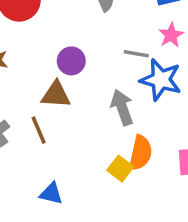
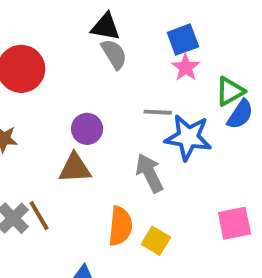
pink star: (171, 35) -> (186, 67), moved
brown line: (39, 130) -> (39, 216), moved
orange semicircle: (141, 153) -> (120, 226), moved

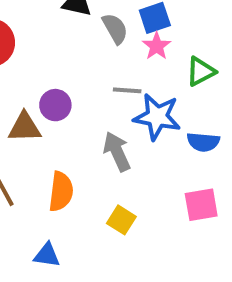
gray semicircle: (114, 54) -> (115, 29), moved
blue semicircle: (240, 114) -> (203, 142), moved, turned 60
brown triangle: (75, 168) -> (25, 127), moved
orange semicircle: (120, 226) -> (61, 192), moved

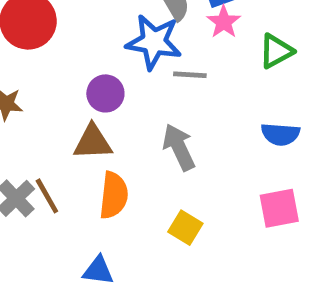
blue star: (157, 117) -> (154, 42), moved
brown triangle: (25, 127) -> (93, 142), moved

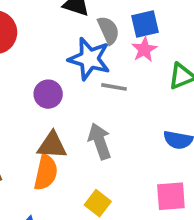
brown triangle: (93, 142) -> (52, 145), moved

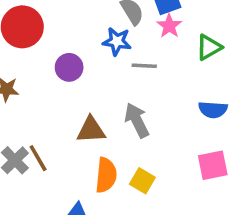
blue star: (89, 59) -> (117, 41), size x0.7
purple circle: (48, 94) -> (69, 67), moved
orange semicircle: (46, 172) -> (106, 175), moved

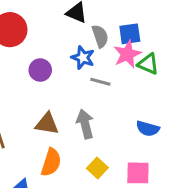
pink star: (169, 26) -> (127, 54), size x1.4
green triangle: (209, 47) -> (148, 64), moved, turned 40
yellow square: (142, 181) -> (97, 168), moved

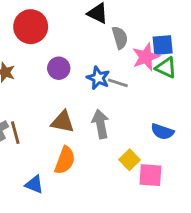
blue square: (130, 34) -> (163, 45), moved
blue star: (83, 58) -> (98, 78), moved
yellow square: (97, 168) -> (130, 160), moved

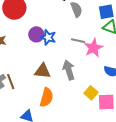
pink star: (146, 57) -> (93, 48), moved
blue star: (98, 78) -> (48, 37), moved

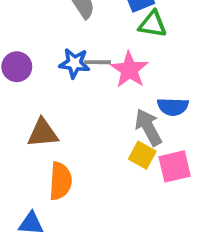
blue star: (48, 37) -> (74, 63), moved
gray arrow: (69, 70) -> (148, 127), moved

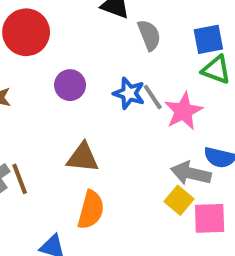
gray line: (97, 62) -> (153, 97), turned 44
gray arrow: (148, 127) -> (191, 173), turned -60

